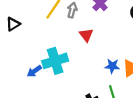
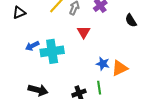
blue arrow: (34, 71) -> (32, 46), moved

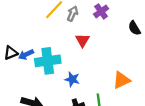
black triangle: (19, 12) -> (11, 53), moved
blue star: (103, 64) -> (72, 79), moved

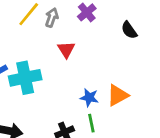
blue star: (72, 79) -> (89, 97), moved

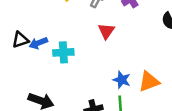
cyan cross: (25, 78) -> (63, 52), size x0.7

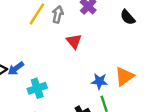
cyan cross: (63, 52) -> (37, 88), moved

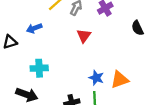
blue arrow: (16, 68) -> (34, 28), moved

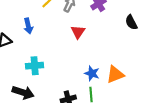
blue arrow: (34, 28) -> (28, 26), turned -80

